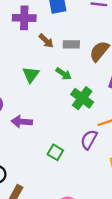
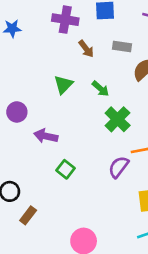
gray rectangle: (71, 44) -> (122, 46), moved
green square: (55, 152) -> (66, 169), moved

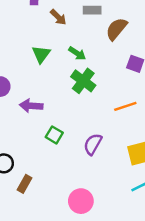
green cross: (118, 119) -> (83, 81), moved
purple semicircle: (119, 167) -> (93, 144), moved

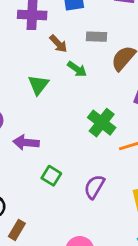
green arrow: (77, 53) -> (77, 69), moved
green cross: (83, 81) -> (102, 123), moved

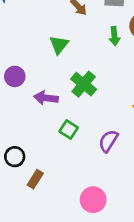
green arrow: (77, 69) -> (114, 36), moved, turned 48
green cross: (102, 123) -> (84, 84), moved

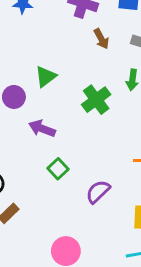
green triangle: (59, 45) -> (46, 77), moved
green cross: (84, 84) -> (96, 100), moved

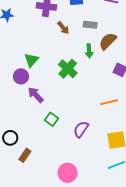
purple circle: (14, 97) -> (21, 76), moved
purple arrow: (42, 129) -> (36, 95), turned 36

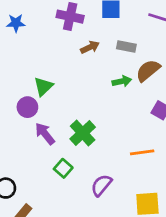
brown arrow: (63, 28) -> (90, 47), turned -80
green arrow: (89, 51) -> (122, 81), turned -104
green cross: (68, 69) -> (83, 133), moved

